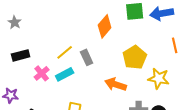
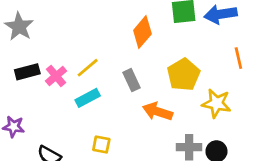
gray star: (15, 22) -> (19, 27), size x1.5
gray rectangle: (87, 57) -> (131, 80), moved
pink cross: (42, 73) -> (56, 76), moved

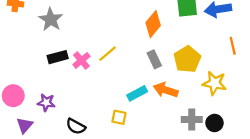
gray rectangle: (131, 80) -> (154, 59), moved
cyan rectangle: (88, 98) -> (137, 93), moved

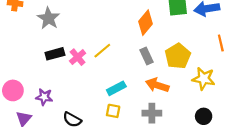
cyan rectangle: (137, 93) -> (116, 88), moved
gray cross: (192, 120) -> (152, 113), moved

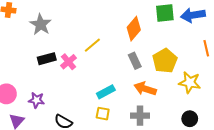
yellow line: (102, 51) -> (92, 45), moved

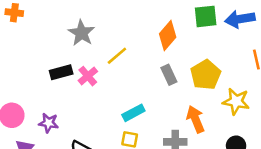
gray star: (41, 24) -> (81, 33), moved
orange arrow: (145, 89) -> (196, 119), moved, turned 50

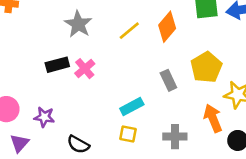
yellow line: (117, 56) -> (129, 31), moved
gray rectangle: (169, 75) -> (168, 80), moved
orange arrow: (196, 119) -> (213, 118), moved

